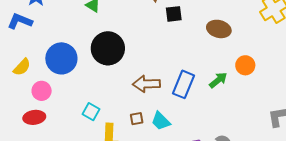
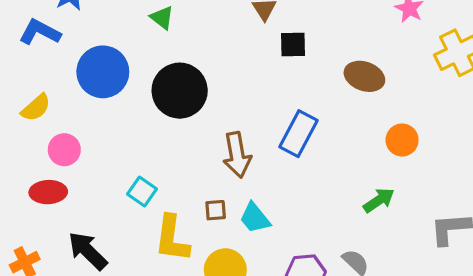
blue circle: (61, 58) -> (103, 72), moved
green arrow: (218, 80) -> (379, 200), moved
brown arrow: (146, 84) -> (237, 155), turned -104
blue rectangle: (183, 84) -> (299, 134), moved

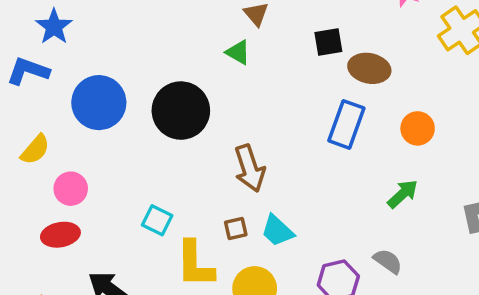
green triangle: (162, 18) -> (238, 52), moved
black square: (293, 45) -> (328, 42), moved
blue rectangle: (299, 134) -> (346, 124), moved

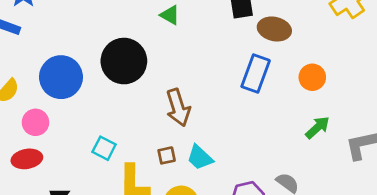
blue circle: (99, 103) -> (61, 77), moved
green arrow: (403, 194) -> (317, 128), moved

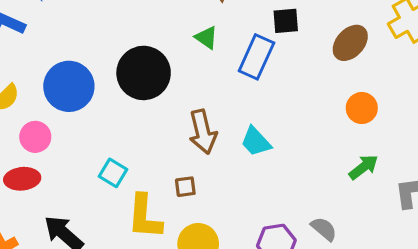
green triangle: (170, 15) -> (206, 38), moved
brown ellipse: (274, 29) -> (350, 43), moved, turned -64
blue rectangle: (256, 73) -> (256, 57), moved
cyan trapezoid: (200, 158) -> (256, 141), moved

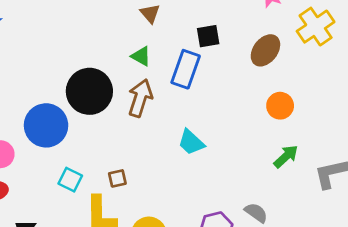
blue circle: (69, 86) -> (46, 125), moved
brown arrow: (203, 132) -> (140, 98), moved, turned -144
brown square: (185, 187) -> (117, 178), moved

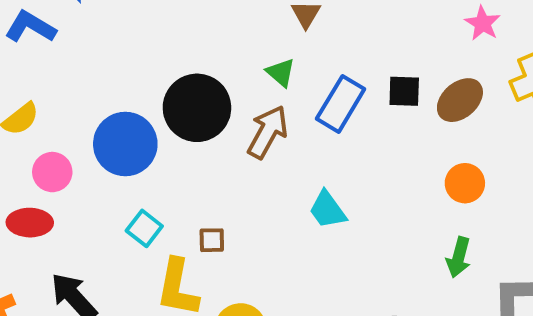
black square: (208, 36) -> (404, 91), moved
green arrow: (286, 156) -> (459, 257), turned 136

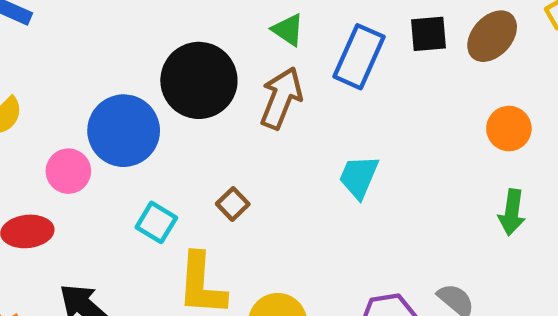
pink circle: (52, 172) -> (68, 171), moved
cyan trapezoid: (327, 210) -> (359, 177), turned 66
brown square: (212, 240) -> (233, 204), moved, turned -36

